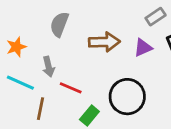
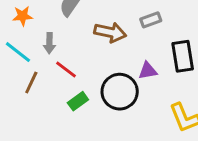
gray rectangle: (156, 17) -> (151, 20), moved
purple triangle: (143, 48) -> (148, 71), moved

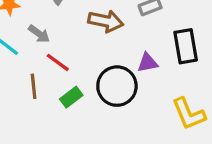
gray arrow: (49, 43) -> (39, 34), turned -54
brown line: (31, 82) -> (34, 86), moved, turned -30

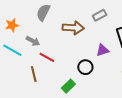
black circle: (117, 86) -> (85, 67), size x0.6
green rectangle: (71, 97) -> (68, 86), moved

